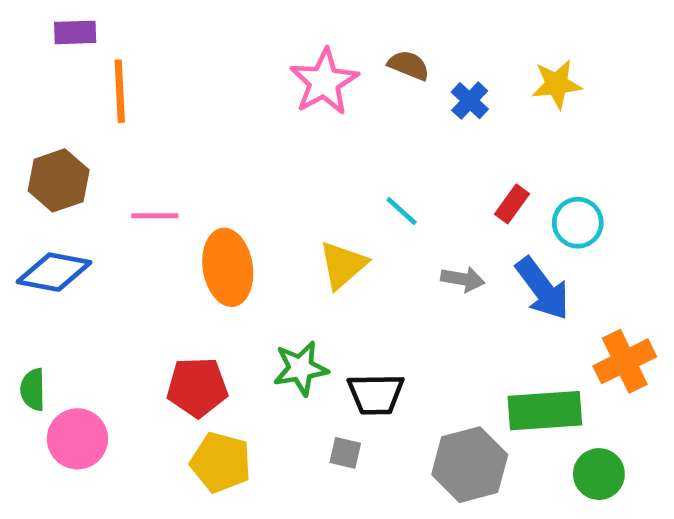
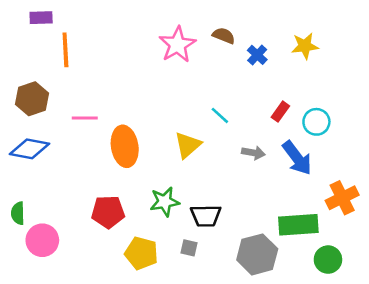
yellow pentagon: (221, 462) -> (141, 253), moved

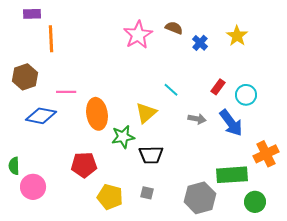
yellow star: (305, 46) -> (237, 36), turned -30
blue diamond: (29, 149) -> (41, 116), moved
green star: (165, 202) -> (123, 137), moved
black trapezoid: (206, 216) -> (151, 155), moved

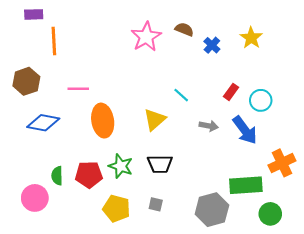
pink line: (66, 92) -> (78, 89), moved
green star: (123, 137) -> (121, 166), moved, turned 30
green semicircle: (14, 166) -> (57, 176), moved

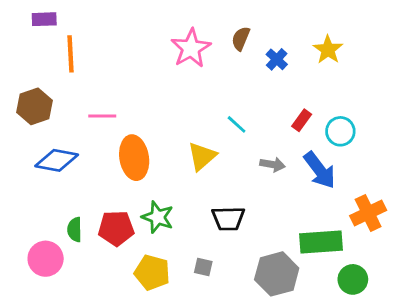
brown semicircle: (184, 29) -> (241, 39), turned -90
black trapezoid: (160, 164) -> (228, 219), moved

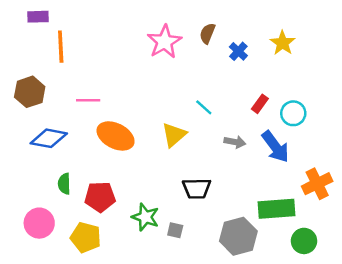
orange ellipse: (134, 158) -> (116, 136), turned -54
green star: (158, 217) -> (145, 217), moved
green semicircle: (75, 230) -> (64, 184), moved
yellow pentagon: (152, 273) -> (86, 237), moved

